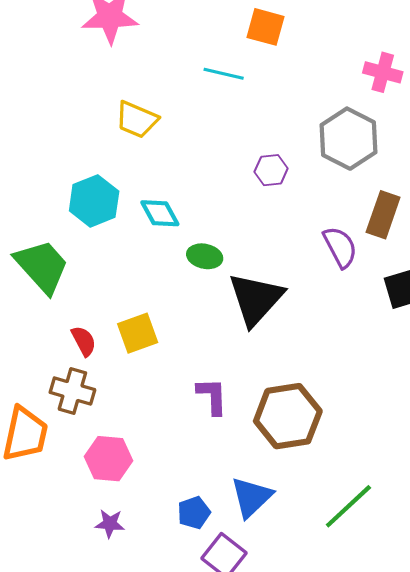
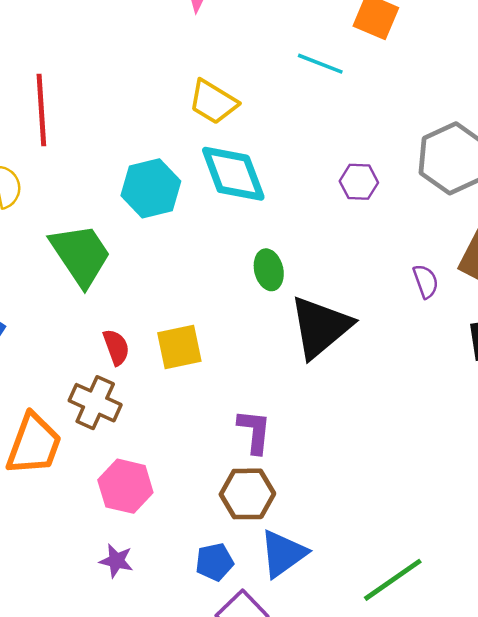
cyan diamond: (160, 213) -> (233, 174), moved, size x1.5
purple semicircle: (340, 247) -> (426, 281), size x0.7
green ellipse: (205, 256) -> (269, 270), turned 56
brown hexagon: (288, 416) -> (247, 494), moved, size x0.7

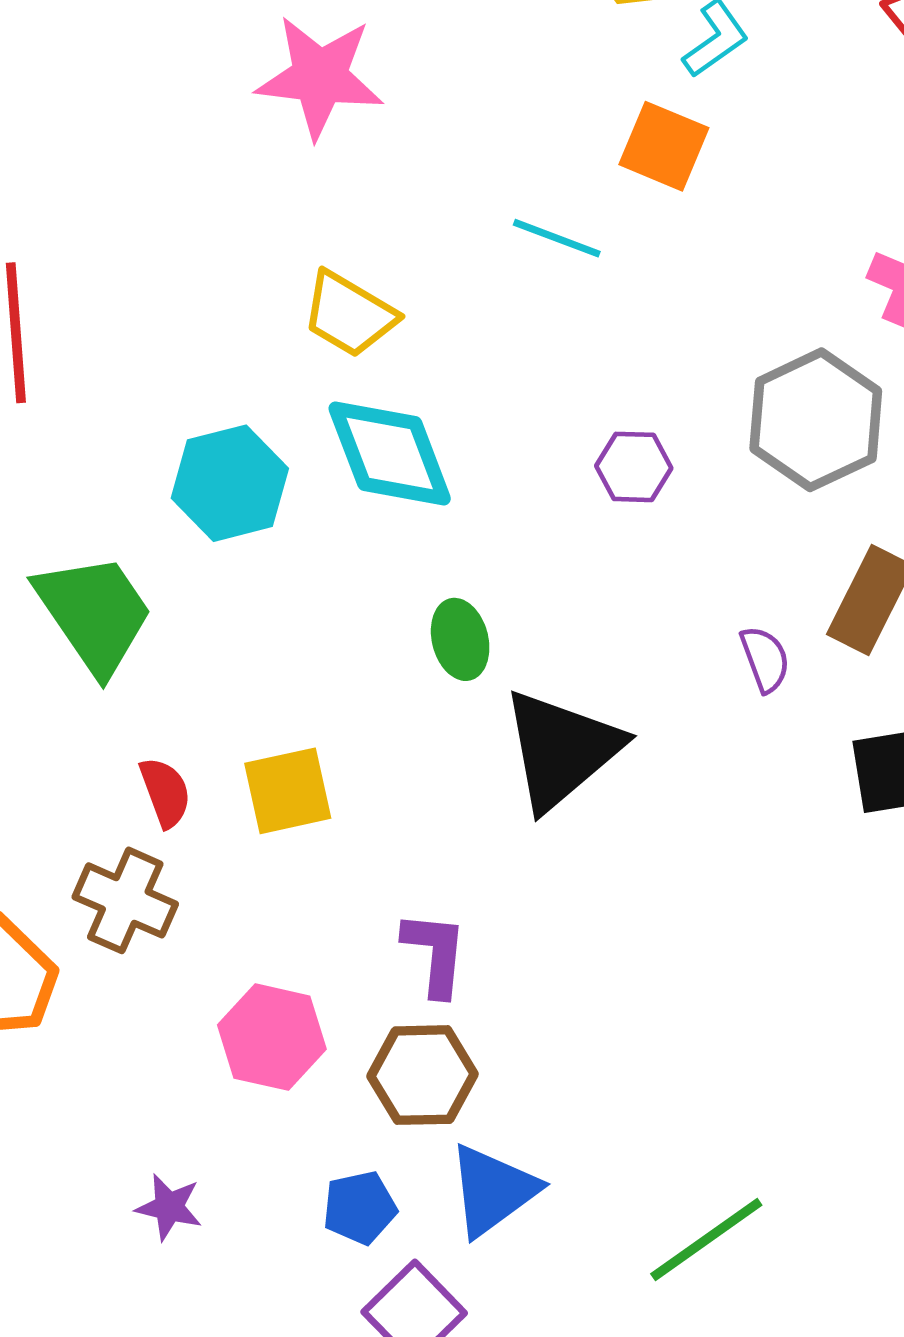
pink hexagon: (125, 486) -> (272, 1037), moved

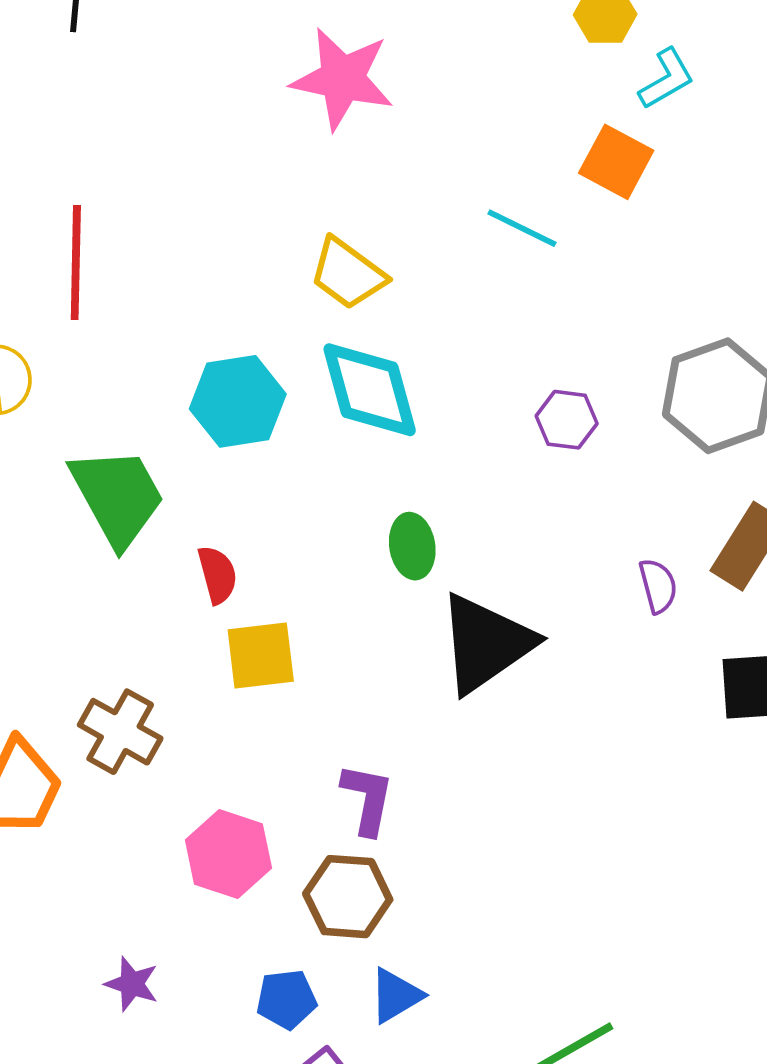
red semicircle: (165, 792) -> (217, 575), moved
blue triangle: (493, 1190) -> (396, 996), size x0.7

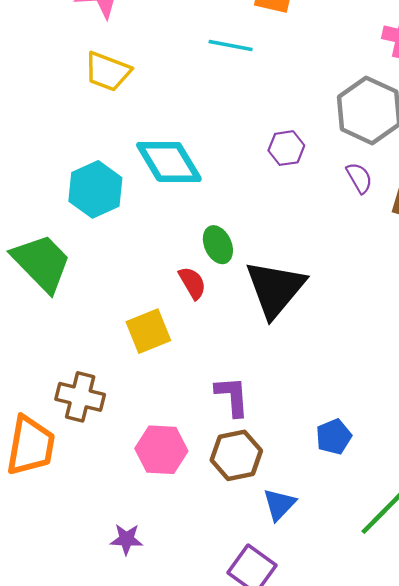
yellow trapezoid: (348, 274) -> (108, 71), moved
red semicircle: (217, 575) -> (192, 283), moved
purple semicircle: (658, 586) -> (359, 178), moved
blue pentagon: (286, 999) -> (334, 437), moved

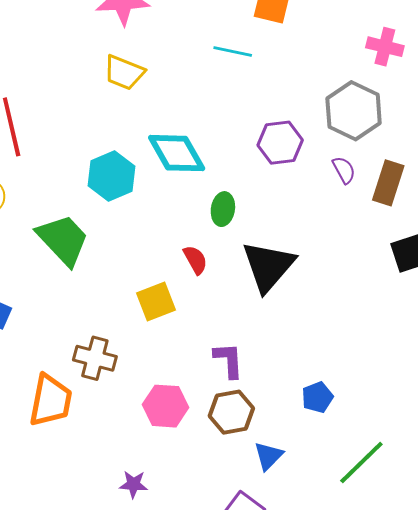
purple hexagon: (286, 148) -> (280, 143), size x1.4
green ellipse: (218, 245) -> (223, 209), moved, turned 32

